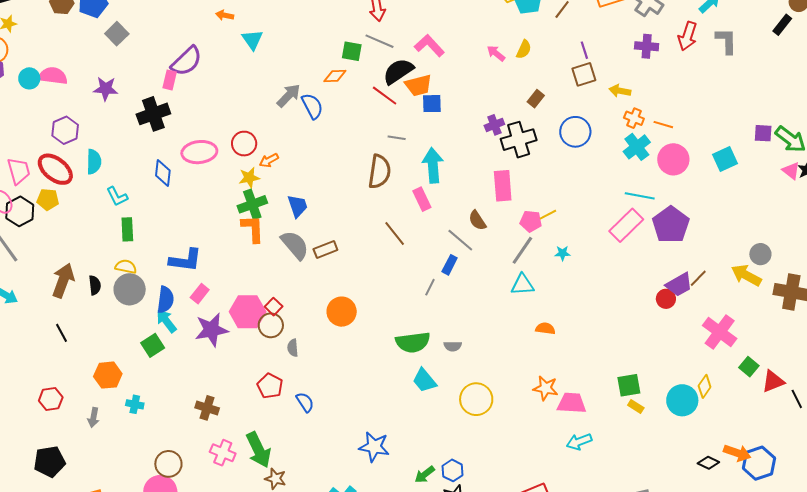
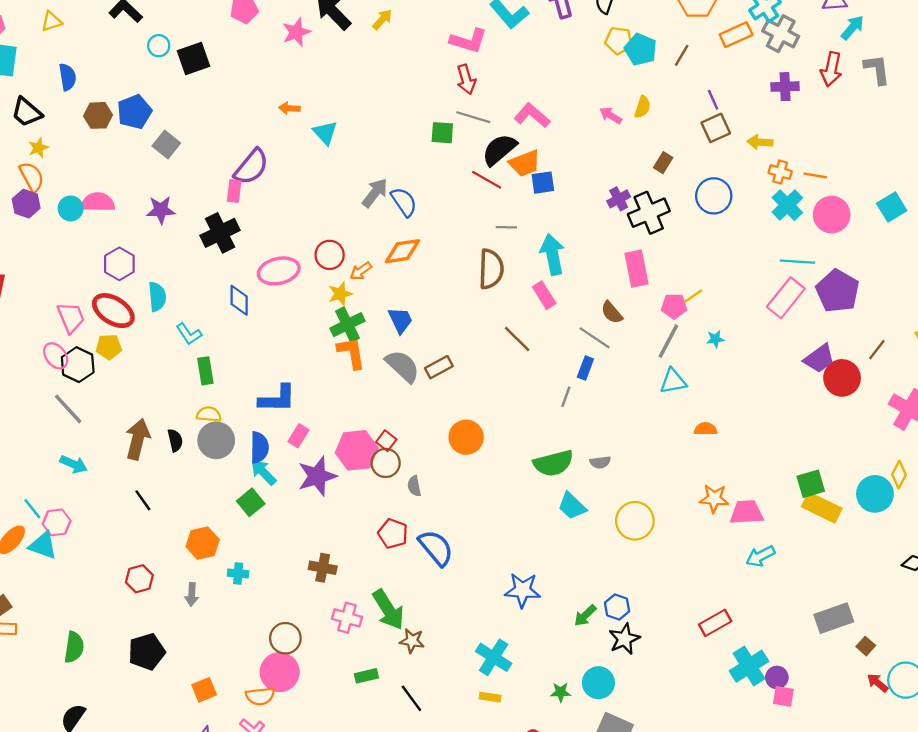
orange diamond: (335, 76) -> (402, 251), moved, size x1.4
purple trapezoid: (679, 285) -> (819, 359), moved
red circle: (666, 299) -> (842, 378), size x1.6
blue semicircle: (305, 402) -> (436, 548), size x1.6
yellow rectangle: (636, 407) -> (822, 508), size x2.0

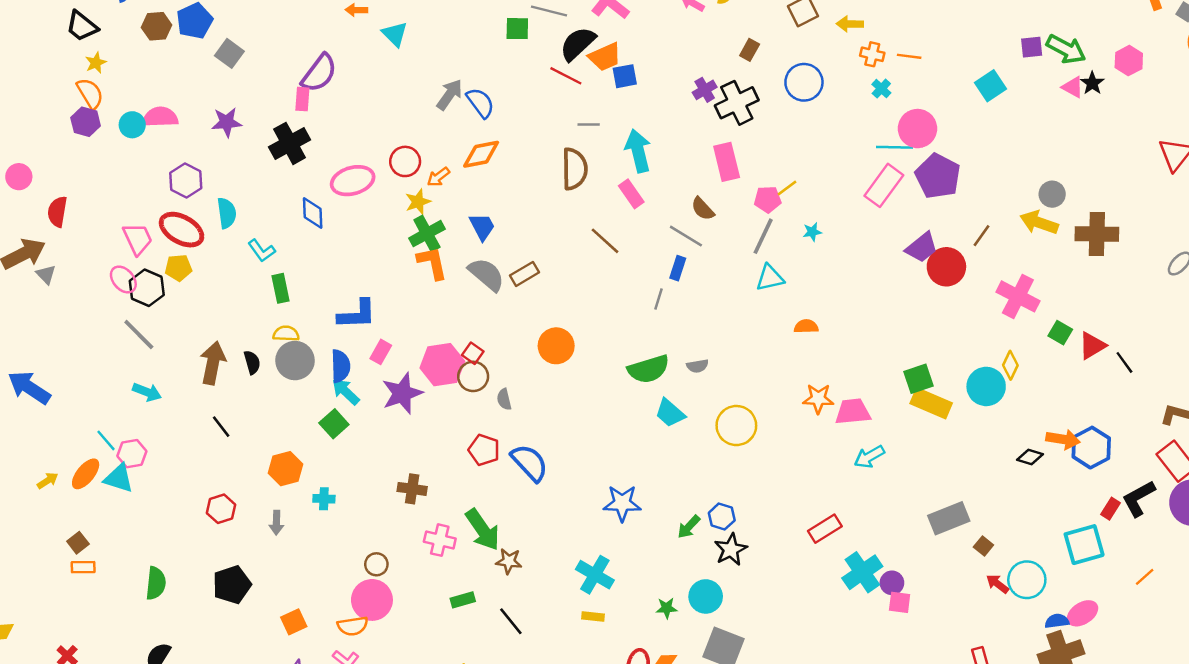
cyan cross: (787, 205) -> (881, 89), size x0.6
pink circle: (832, 215) -> (917, 129), moved
brown circle: (285, 638) -> (376, 564), size x0.7

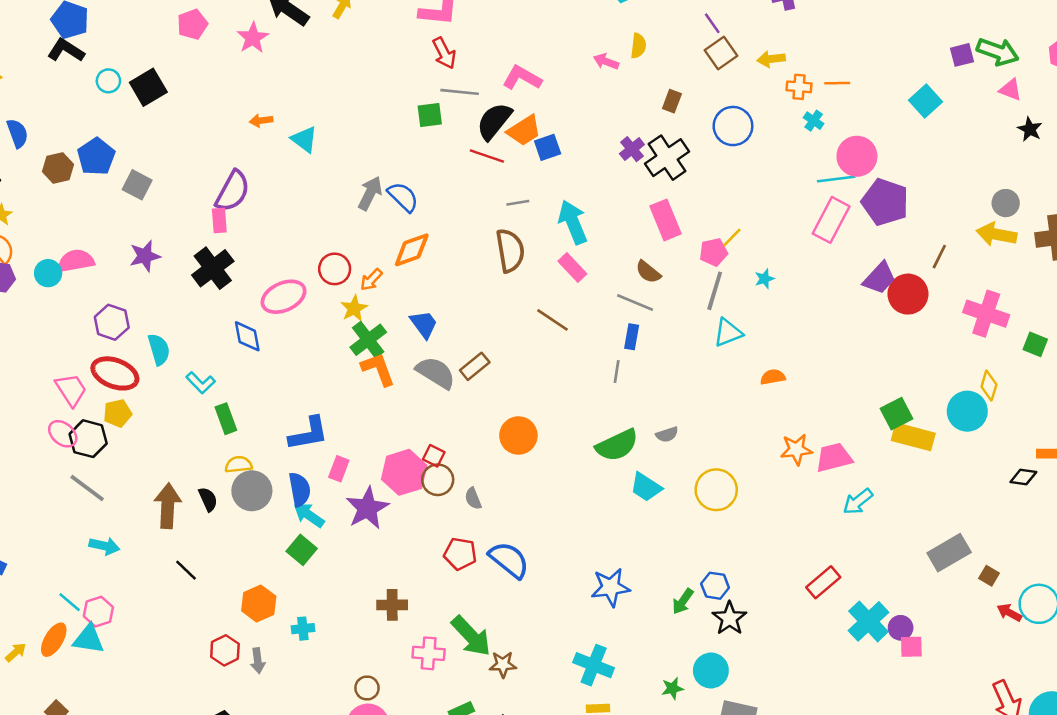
black star: (1092, 83) -> (1030, 129), moved
red hexagon: (221, 509) -> (225, 650), moved

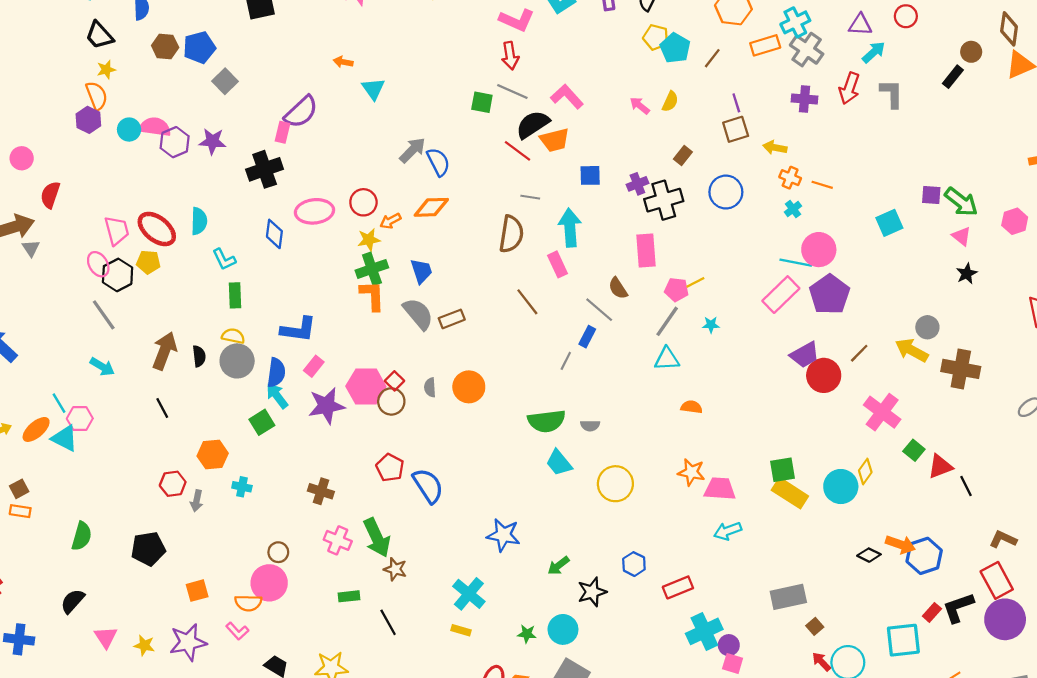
blue square: (548, 147) -> (590, 175), moved
purple hexagon: (112, 322) -> (175, 142), moved
gray semicircle: (473, 499) -> (430, 388), moved
blue hexagon: (715, 586) -> (634, 564), moved

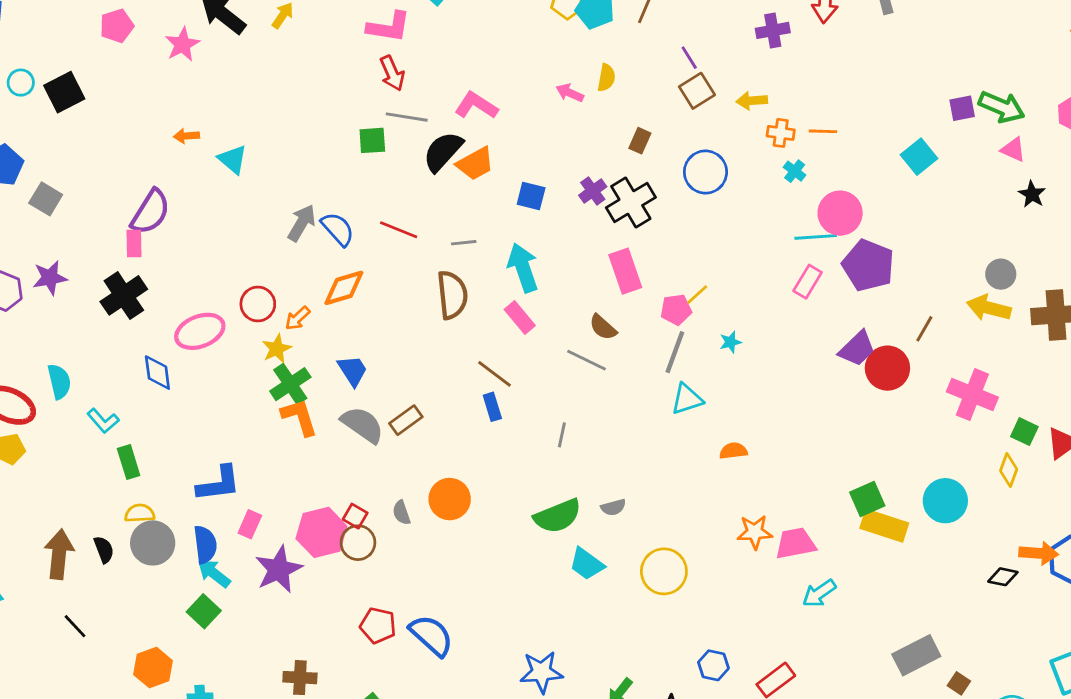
red line: (518, 151) -> (399, 230), moved
blue square: (590, 175) -> (531, 196), turned 30
pink rectangle: (781, 295) -> (808, 282), size x0.7
blue rectangle: (587, 337) -> (492, 407), moved, turned -30
yellow diamond: (865, 471) -> (1009, 470), moved

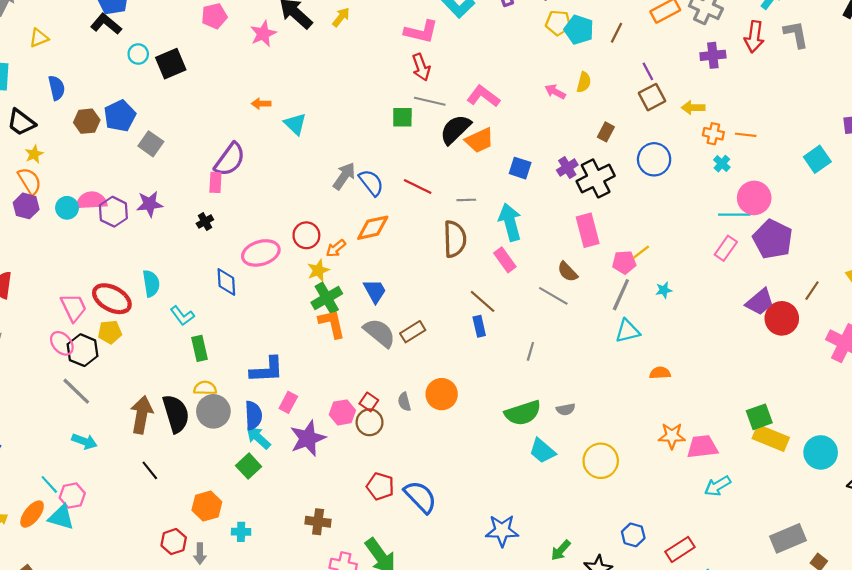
black cross: (124, 295) -> (205, 221), size x0.5
cyan circle: (945, 501) -> (821, 452), moved
pink hexagon: (321, 532) -> (342, 412), size x0.7
black semicircle: (104, 550) -> (176, 414), size x1.8

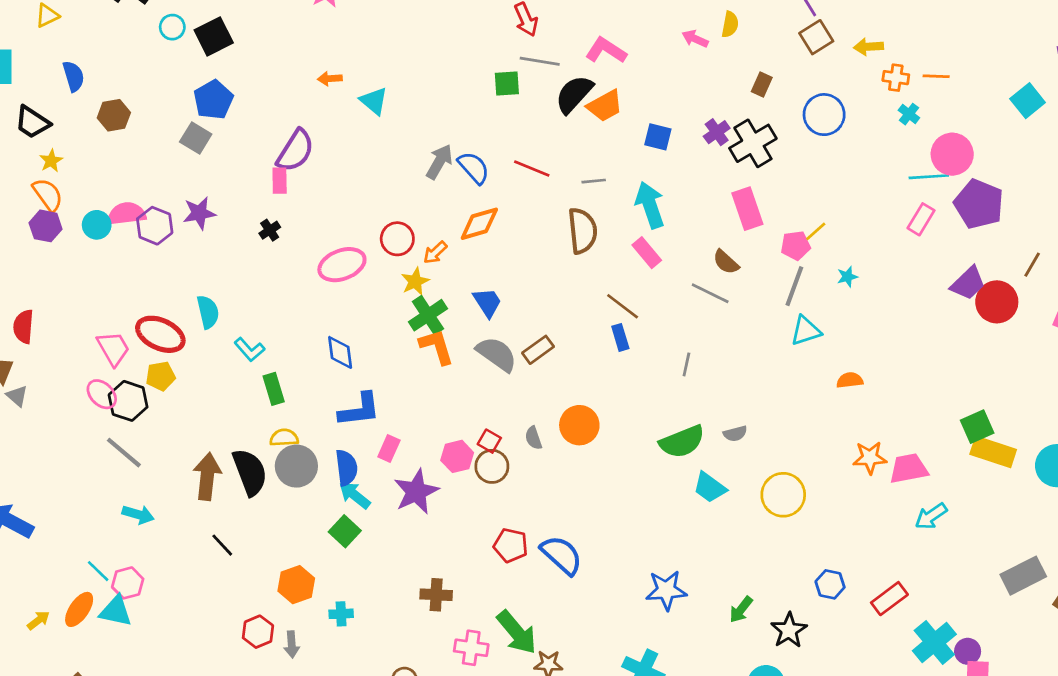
blue pentagon: (120, 116) -> (213, 100), moved
blue diamond: (226, 282) -> (340, 352), moved

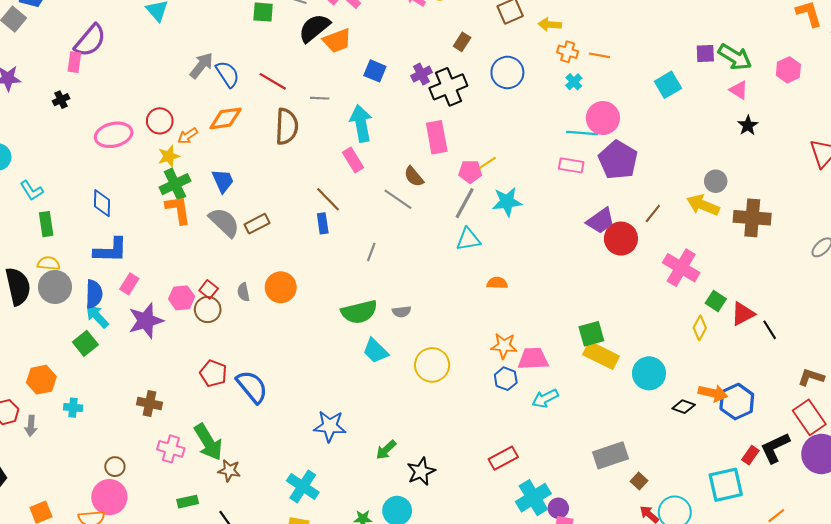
pink rectangle: (921, 219) -> (571, 165), turned 60
brown semicircle: (583, 231) -> (287, 126), moved
cyan star: (847, 277) -> (507, 202), size x1.8
blue hexagon: (830, 584) -> (506, 379), moved

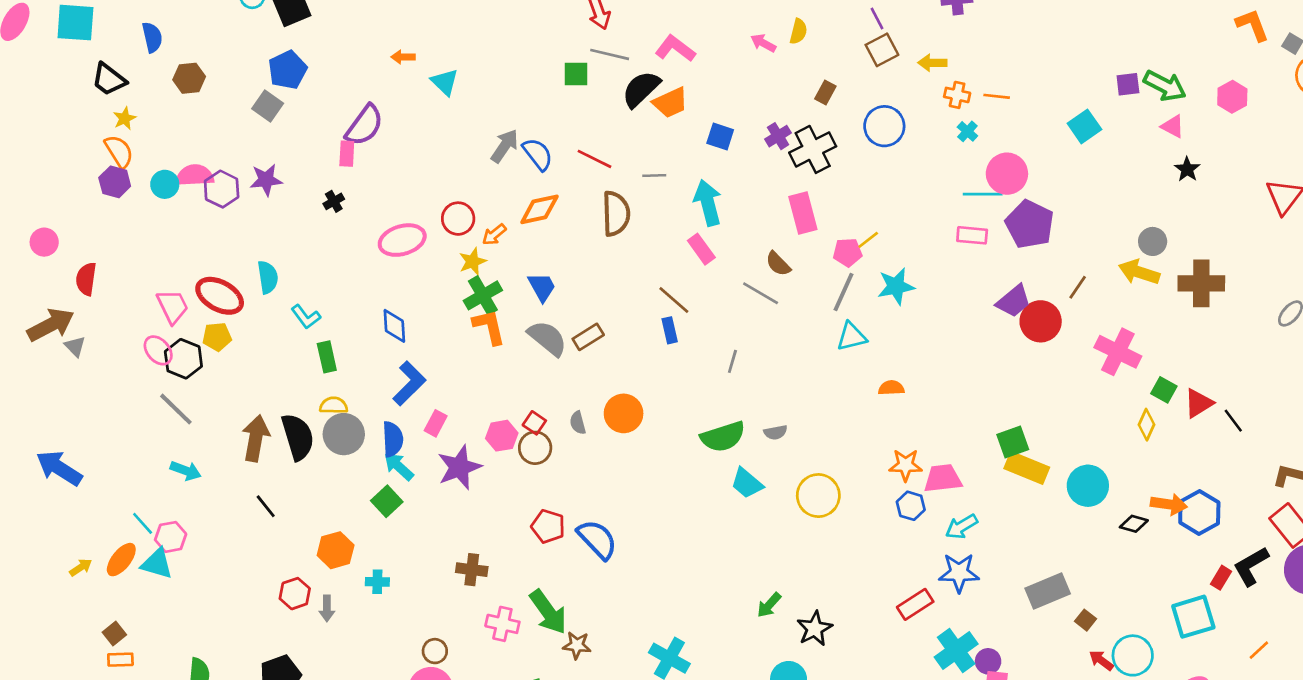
blue L-shape: (111, 250) -> (409, 383), turned -42
blue star: (330, 426) -> (959, 573), moved

